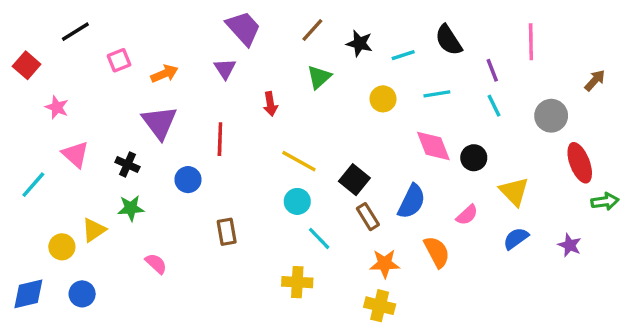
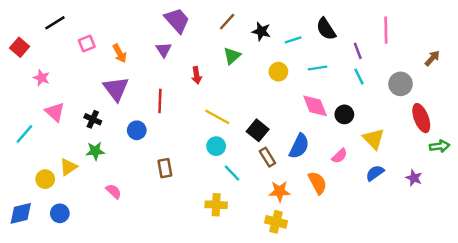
orange arrow: (164, 74) -> (120, 53), turned 84

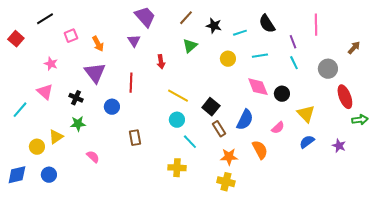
pink star: (42, 78) -> (51, 64), moved

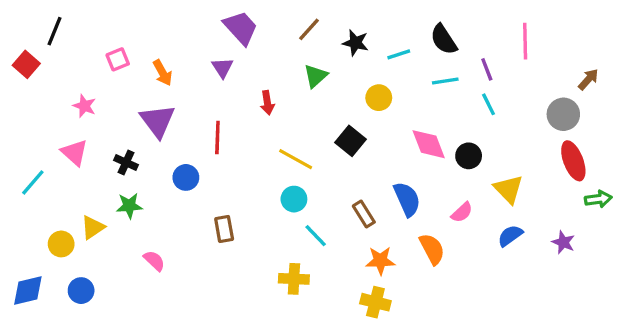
black line: (45, 19) -> (54, 31), moved, turned -36
cyan line: (260, 56) -> (445, 81), moved
gray circle: (328, 69) -> (563, 114), moved
black square: (211, 107) -> (350, 141), moved
blue semicircle: (245, 120) -> (407, 199), turned -50

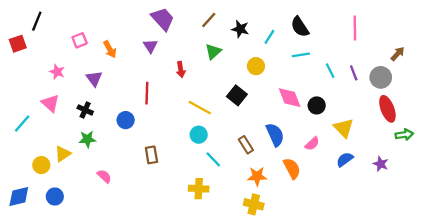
cyan line: (399, 54) -> (269, 37), turned -40
red square: (26, 64) -> (18, 44), turned 30
purple line: (487, 69) -> (354, 73), moved
purple triangle: (158, 121) -> (94, 78), moved, size x0.7

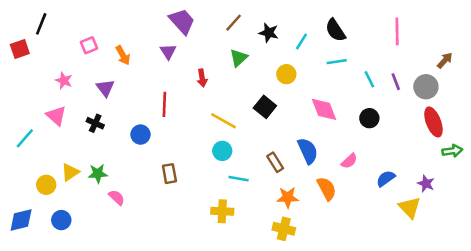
black circle: (317, 105) -> (369, 118), moved
yellow triangle: (344, 128) -> (410, 207), moved
green star: (87, 139) -> (98, 174), moved
cyan line: (213, 159) -> (239, 179), turned -36

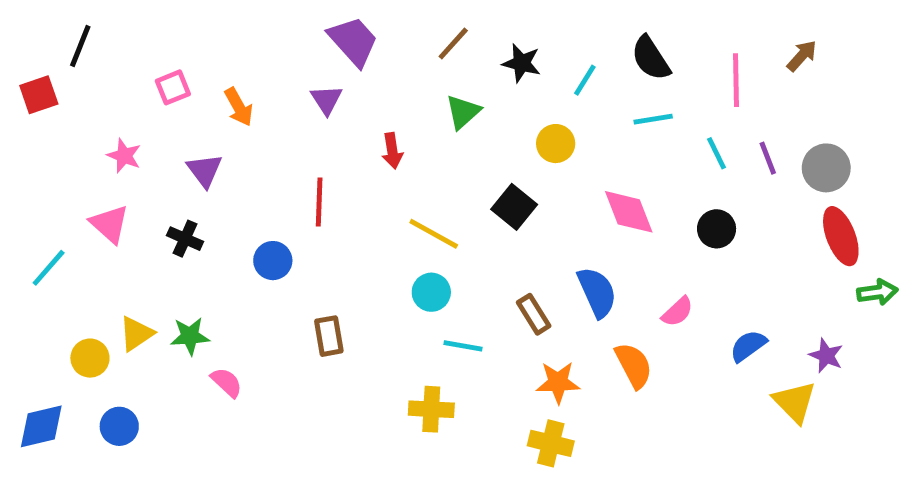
pink line: (397, 31) -> (736, 80), moved
brown arrow: (445, 60) -> (802, 56), moved

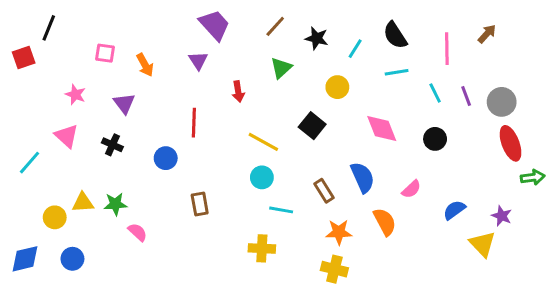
pink square: (173, 87) -> (105, 53), turned 30
yellow triangle: (136, 334) -> (83, 203), turned 30

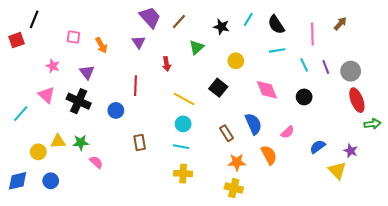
brown line: (275, 26) -> (179, 21), moved
cyan line: (355, 49) -> (248, 19), moved
black cross: (112, 145) -> (79, 101), size x1.6
cyan line: (281, 210) -> (181, 147), moved

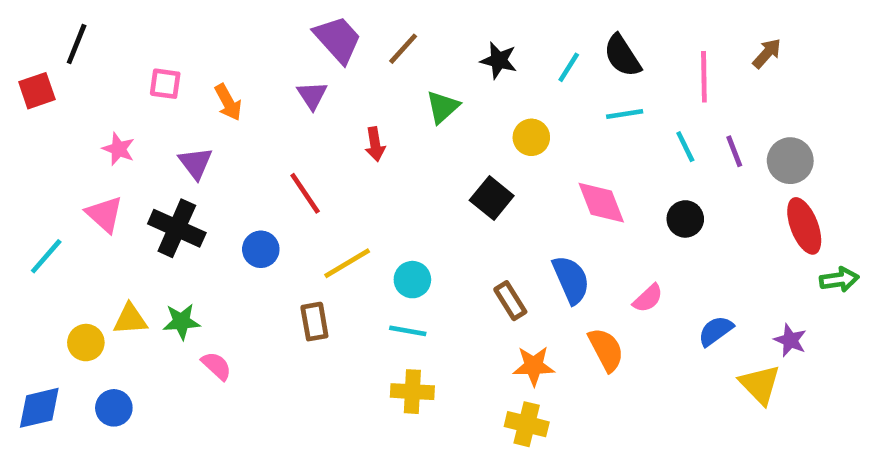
cyan line: (248, 19) -> (569, 67), moved
red line: (136, 86) -> (305, 193), turned -36
yellow line: (184, 99) -> (347, 263), moved, turned -60

